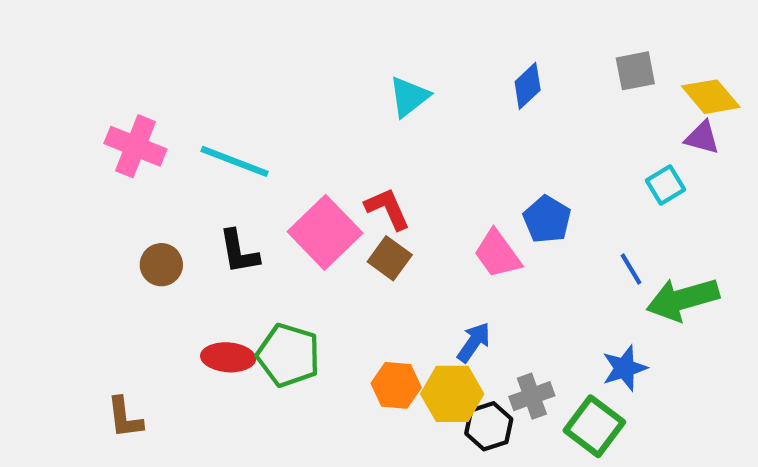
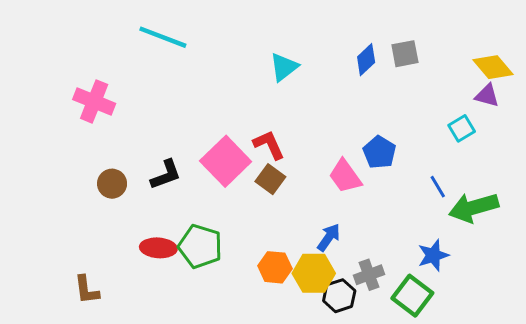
gray square: (635, 71) -> (405, 54), moved
cyan line: (235, 161) -> (163, 37), moved
black L-shape: (239, 252) -> (166, 175), turned -100

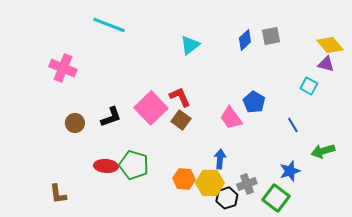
cyan square: (462, 128) -> (309, 86), turned -30
green arrow: (474, 208) -> (323, 151), moved, size x0.7
blue arrow: (329, 237) -> (220, 159), turned -30

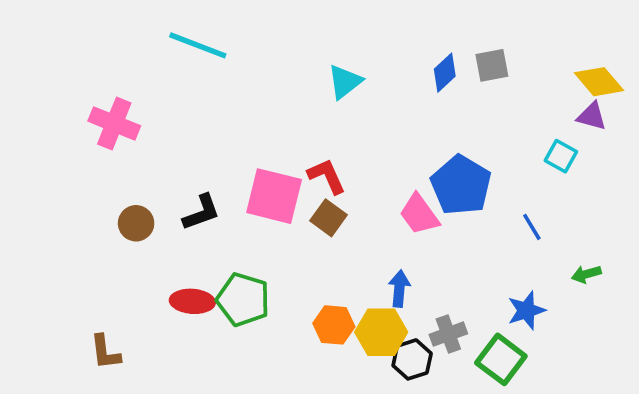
blue pentagon: (254, 102) -> (461, 185), size x1.5
pink square: (151, 108) -> (274, 196), turned -32
green arrow: (323, 151) -> (586, 274), size x0.7

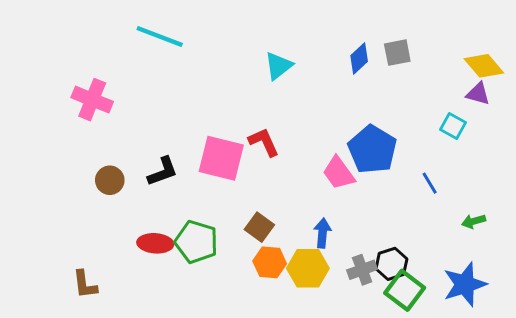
brown square: (329, 218) -> (259, 227), moved
blue star: (526, 310) -> (465, 284), moved, size x1.4
black hexagon: (412, 359) -> (391, 264), moved

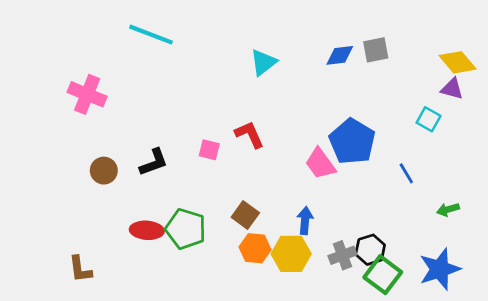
blue diamond: (359, 58) -> (340, 55), turned 36
pink square: (221, 158) -> (209, 150), size x0.5

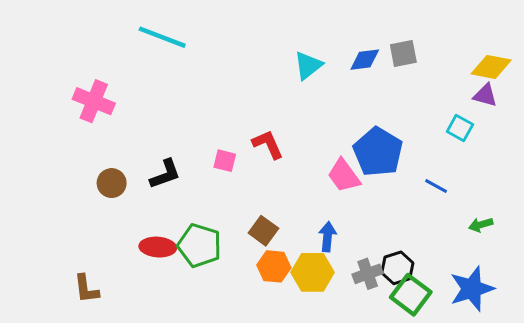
cyan triangle: (263, 62) -> (308, 65), moved
yellow diamond: (458, 62) -> (491, 67), turned -39
blue line: (406, 173) -> (436, 186), turned -30

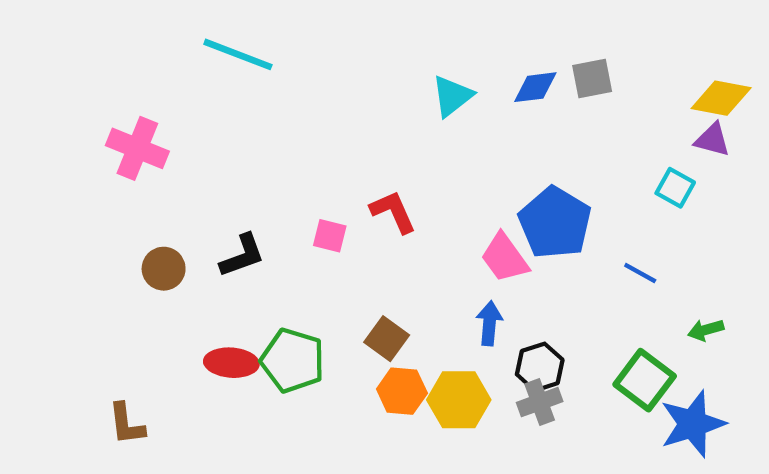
blue arrow: (327, 237) -> (489, 323), moved
black hexagon: (397, 268) -> (540, 367), moved
green square: (411, 295) -> (645, 380), moved

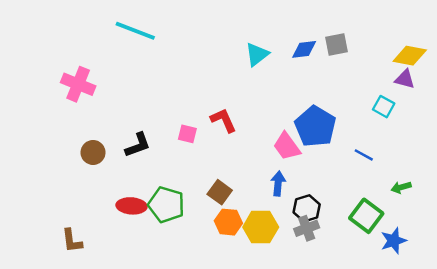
blue star: (693, 424) -> (394, 241), size x0.7

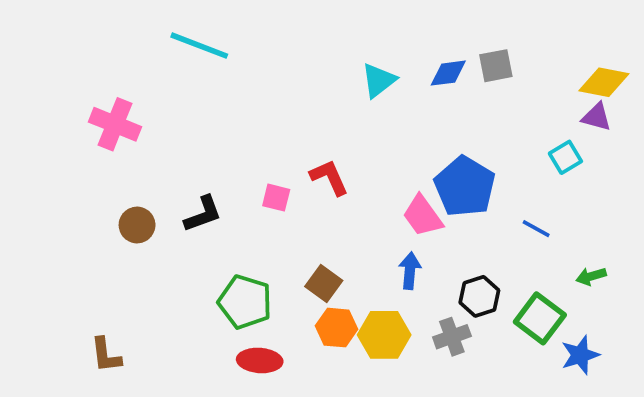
cyan square: (384, 107) -> (565, 157), turned 30
red ellipse: (132, 206) -> (260, 360), moved
black hexagon: (307, 208) -> (479, 296), moved

